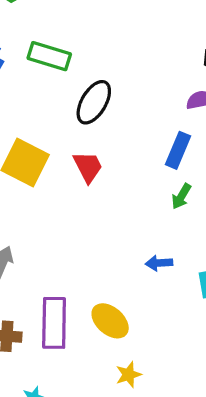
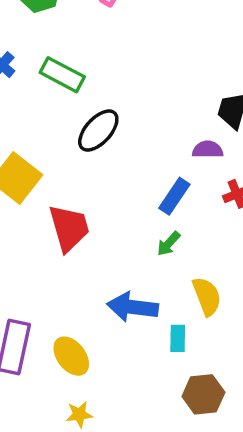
red trapezoid: (88, 167) -> (69, 228), moved, size x1.4
blue arrow: (159, 263) -> (133, 307), size x1.8

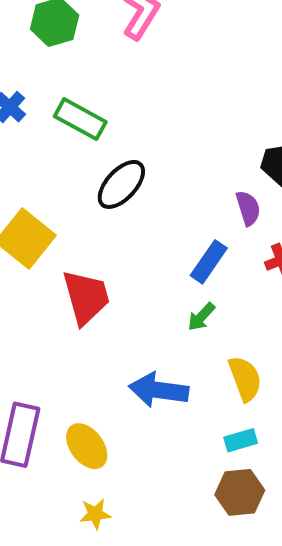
purple semicircle: (208, 150) -> (248, 208), turned 72
cyan rectangle: (178, 338) -> (241, 440), moved, turned 72

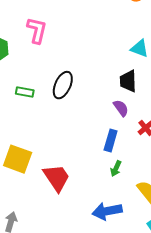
green rectangle: (80, 119) -> (25, 92), size x0.7
black ellipse: (121, 184) -> (63, 85), moved

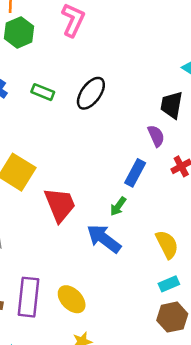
green arrow: (116, 169) -> (118, 206), moved
blue arrow: (107, 211) -> (104, 239), moved, turned 36

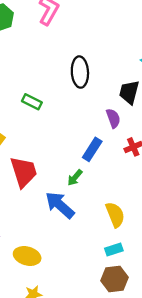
green rectangle: (43, 92) -> (32, 102), moved
black ellipse: (91, 93) -> (80, 72), moved, turned -44
yellow ellipse: (72, 299) -> (27, 256), turned -35

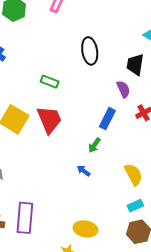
red trapezoid: (24, 172) -> (49, 120), moved
blue arrow: (60, 205) -> (84, 171), size x0.5
yellow ellipse: (27, 256) -> (85, 229), moved

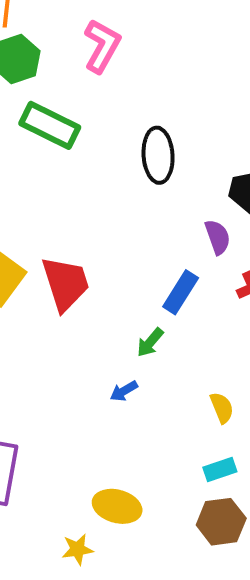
green rectangle: (50, 82) -> (50, 125), moved, size x1.6
blue arrow: (84, 171) -> (124, 391), turned -72
yellow semicircle: (133, 175) -> (222, 408), size x0.7

